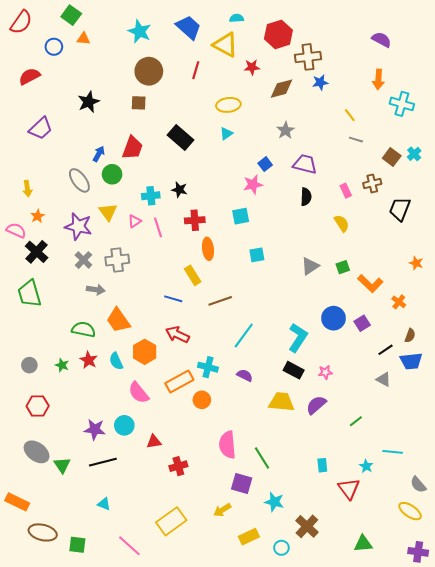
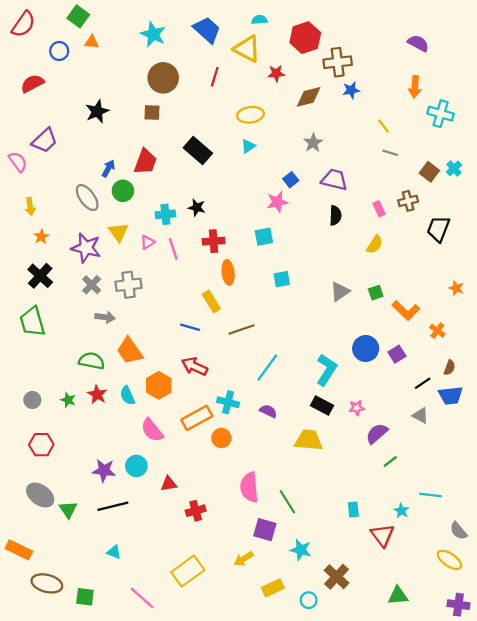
yellow semicircle: (342, 223) -> (375, 245), turned 66
pink semicircle: (16, 230) -> (18, 162), moved, turned 30
purple semicircle: (316, 405) -> (377, 434), moved

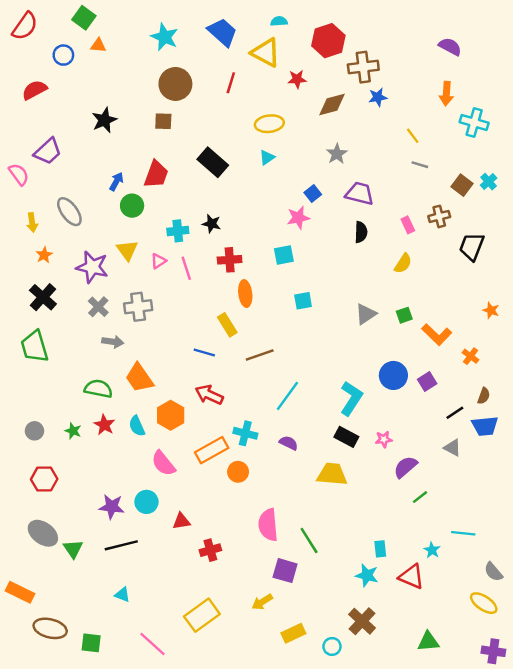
gray ellipse: (87, 198) -> (69, 212), moved
red triangle: (382, 535) -> (411, 577), turned -30
cyan star: (301, 550) -> (367, 575), moved

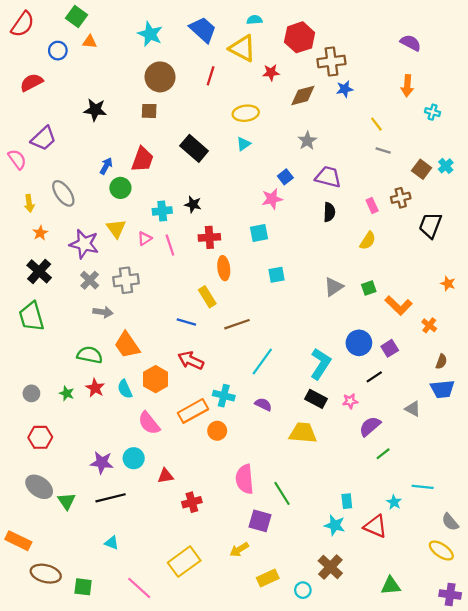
black star: (104, 120) -> (95, 110), turned 30
cyan cross: (474, 122) -> (433, 112), size x0.6
black line: (455, 413) -> (374, 377), moved

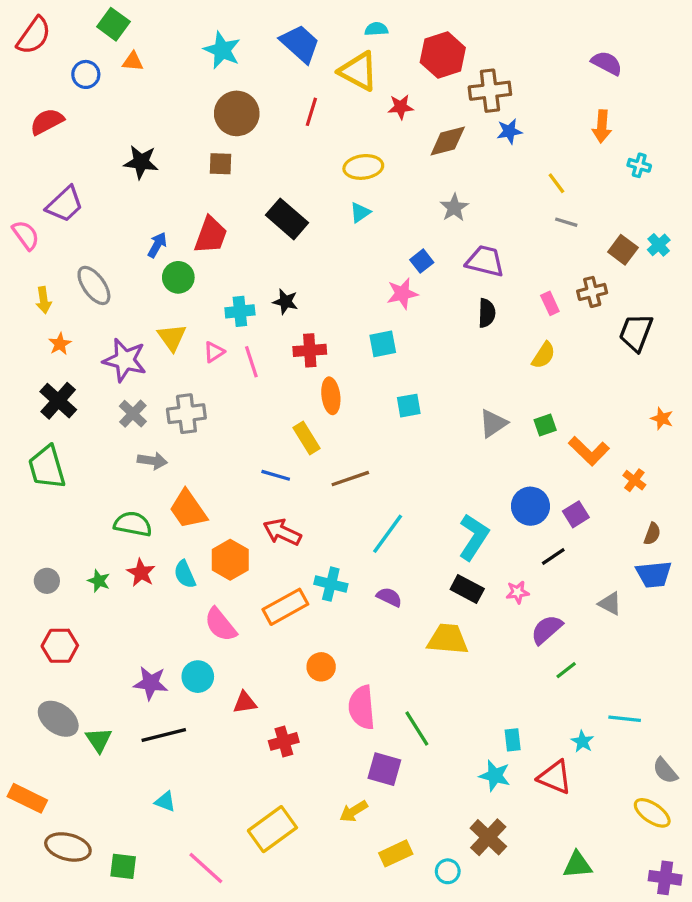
orange circle: (217, 431) -> (321, 667), moved

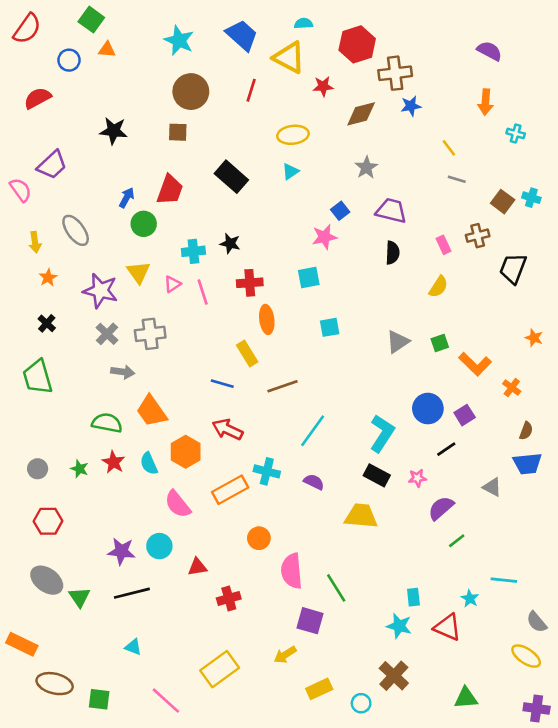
cyan cross: (659, 245) -> (531, 198), turned -30
black cross: (58, 401) -> (47, 323), size x0.6

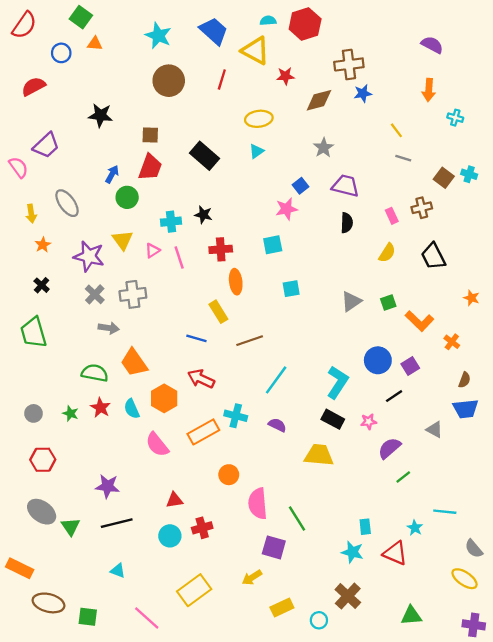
red hexagon: (357, 44) -> (305, 24), moved
brown square: (178, 132) -> (150, 135), moved
black trapezoid: (513, 268) -> (433, 256), moved, turned -48
cyan circle: (159, 546) -> (170, 536), moved

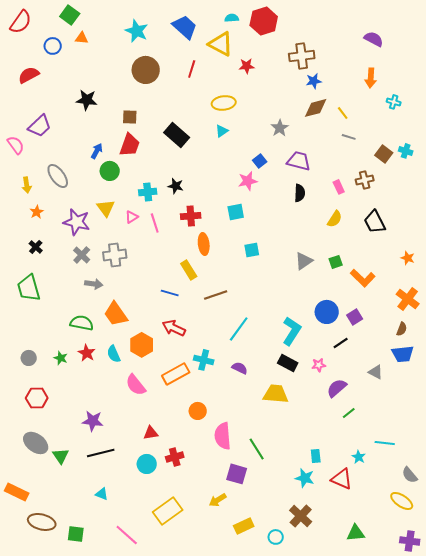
brown diamond: (319, 100) -> (316, 108), moved
orange cross: (452, 342) -> (408, 299), moved, size x1.6

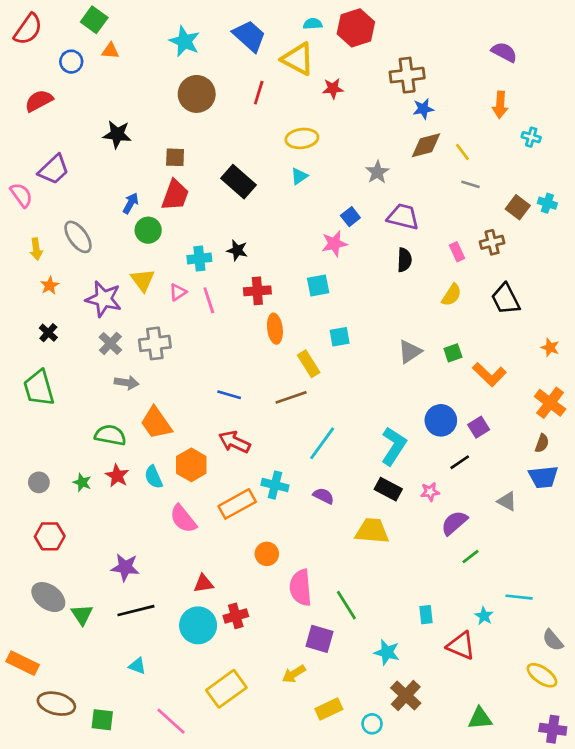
yellow rectangle: (189, 270) -> (309, 364), moved
cyan circle: (147, 464) -> (198, 625), size x1.4
cyan star: (305, 478) -> (387, 652), moved

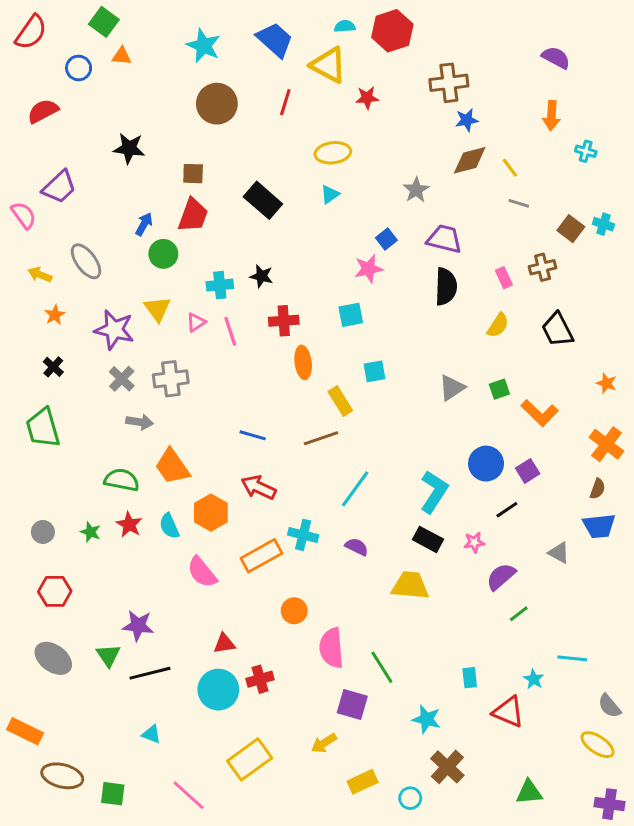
yellow arrow: (36, 249) -> (40, 275), turned 120
black semicircle: (404, 260) -> (446, 287), size x1.4
green triangle: (82, 615) -> (108, 655), moved

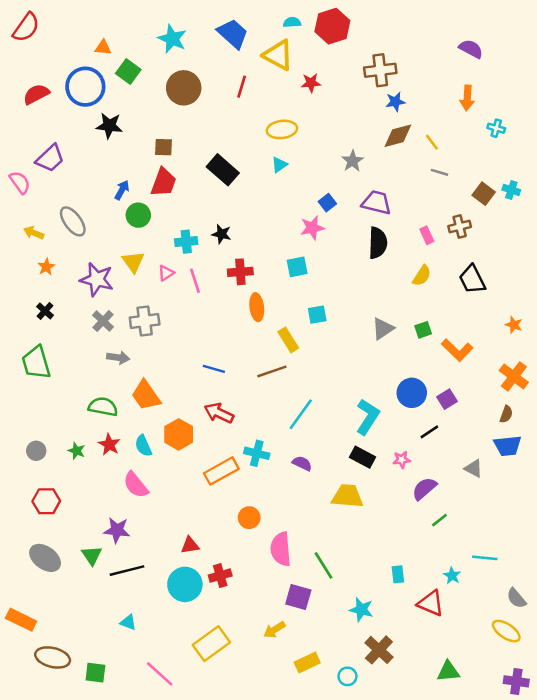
green square: (104, 22) -> (128, 71), moved
blue circle: (79, 68) -> (85, 87), moved, size x1.8
pink semicircle: (202, 572) -> (136, 485), moved

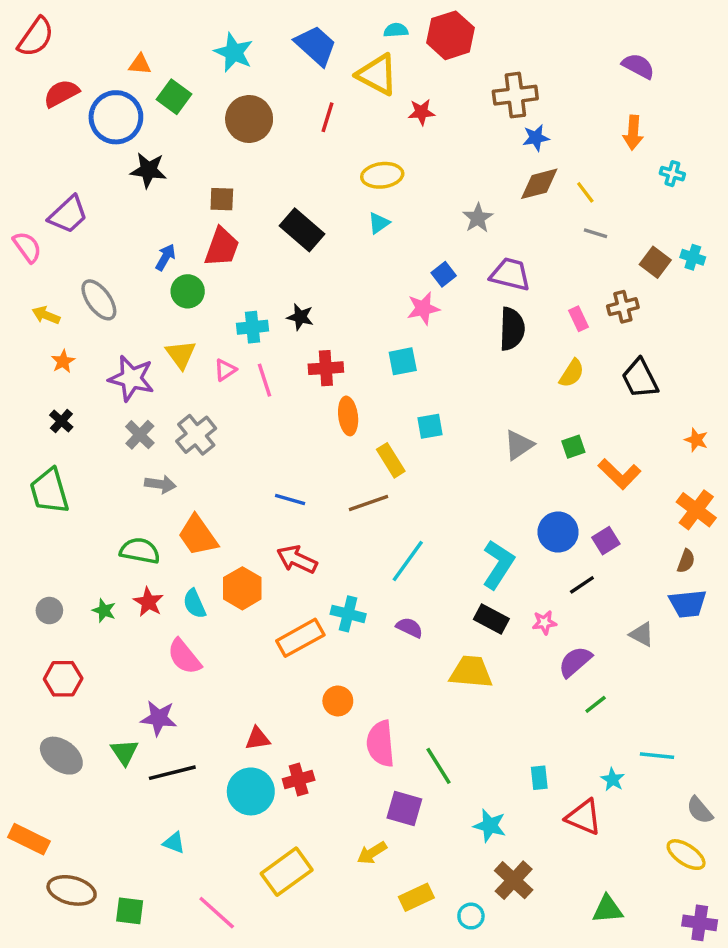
red semicircle: (36, 94) -> (61, 93), moved
gray cross: (145, 321) -> (196, 435), turned -32

